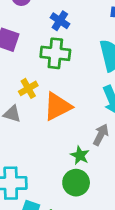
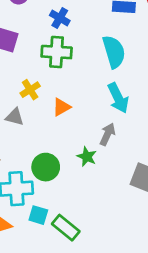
orange triangle: (58, 106) -> (61, 107), size x0.6
green circle: (76, 183) -> (46, 167), moved

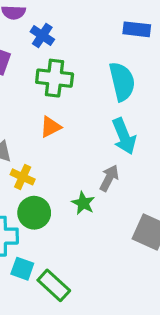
blue cross: (60, 18) -> (42, 35), moved
yellow cross: (30, 90) -> (23, 177), moved, turned -36
orange triangle: (61, 107) -> (51, 127), moved

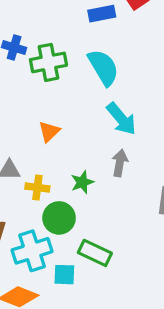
green cross: (55, 78) -> (48, 62), moved
green star: (83, 203) -> (82, 182), moved, turned -30
green rectangle: (54, 285) -> (95, 253), moved

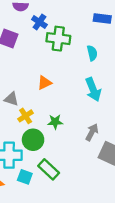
cyan semicircle: (103, 67) -> (92, 53), size x0.6
gray arrow: (120, 163) -> (92, 132), moved
yellow cross: (37, 187) -> (26, 116), turned 32

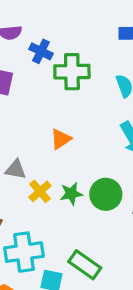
green star: (55, 122) -> (71, 194), moved
green circle: (33, 140) -> (106, 194), moved

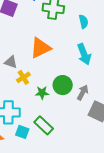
orange triangle: (61, 139) -> (41, 48), size x1.6
green star: (71, 194) -> (42, 93), moved

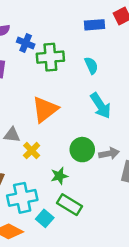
gray arrow: (83, 92) -> (109, 153), turned 63
green star: (42, 93) -> (59, 176), moved
cyan square: (22, 132) -> (45, 218), turned 32

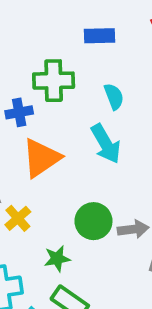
blue rectangle: (95, 25) -> (100, 36), moved
blue cross: (26, 43) -> (19, 112), moved, turned -36
cyan arrow: (101, 106) -> (106, 144), moved

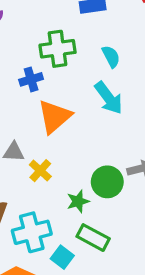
green circle: (93, 221) -> (107, 182), moved

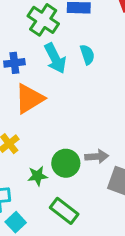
green cross: (58, 49) -> (43, 20), moved, turned 32
cyan arrow: (109, 98) -> (55, 58), moved
green rectangle: (93, 238) -> (64, 211), moved

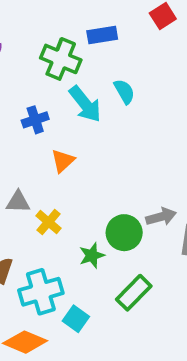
orange triangle: (29, 99) -> (63, 161), size x0.6
green rectangle: (64, 211) -> (134, 293), turned -72

